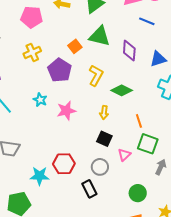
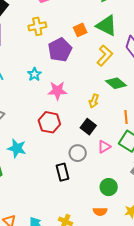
yellow L-shape: (96, 75) -> (105, 56), moved
red hexagon: (64, 164) -> (49, 122), moved

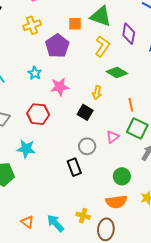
orange square: (80, 30) -> (75, 24), turned 32
red hexagon: (49, 122) -> (38, 114), moved
black square: (88, 127) -> (85, 112), moved
orange semicircle: (100, 212) -> (116, 202), size x1.5

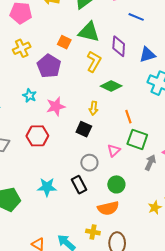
orange square: (75, 24) -> (64, 42), turned 32
cyan star: (26, 149) -> (47, 187), moved
green circle: (122, 176) -> (116, 184), moved
orange semicircle: (116, 202) -> (108, 208), moved

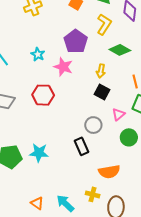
purple pentagon: (49, 66) -> (76, 41), moved
pink star: (56, 106) -> (63, 67), turned 30
black square: (84, 129) -> (102, 92), moved
green circle: (116, 184) -> (129, 137), moved
cyan star: (47, 187) -> (39, 153), moved

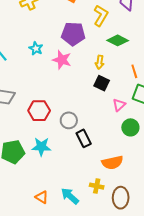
purple pentagon: (76, 41) -> (73, 34), turned -30
red hexagon: (43, 95) -> (39, 111), moved
gray circle: (93, 125) -> (69, 120), moved

